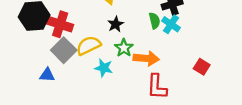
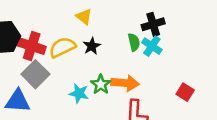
yellow semicircle: (88, 45) -> (62, 47), moved
green star: (124, 48) -> (101, 84), moved
blue triangle: (47, 75) -> (18, 101), size x1.5

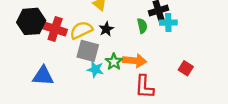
cyan cross: (152, 46) -> (168, 23), moved, turned -35
gray square: (35, 74) -> (88, 51), moved, turned -30

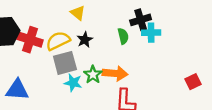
gray square: (88, 51) -> (65, 63), turned -30
red square: (186, 68) -> (193, 82), moved, turned 32

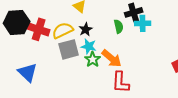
orange arrow: (115, 73) -> (112, 58), turned 35
cyan star: (73, 83) -> (89, 46), moved
blue triangle: (17, 90) -> (28, 72), turned 40

